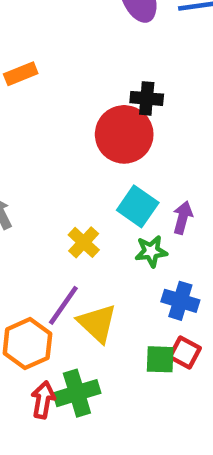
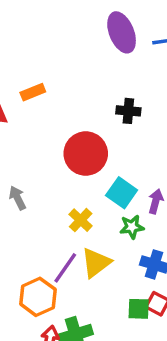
red circle: (124, 134) -> (86, 154), moved
yellow triangle: (97, 323) -> (96, 263), moved, turned 40

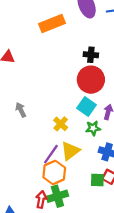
orange rectangle: (33, 92) -> (52, 23), moved, size x1.6
red circle: (86, 154) -> (91, 80), moved
orange hexagon: (38, 297) -> (54, 172), moved

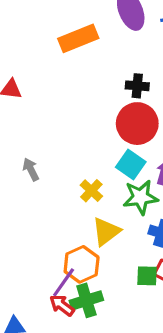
green star: (93, 128) -> (141, 197), size x1.5
purple line: (51, 154) -> (64, 282), moved
red arrow: (41, 199) -> (62, 305), turned -63

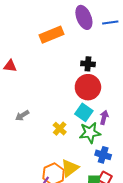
gray arrow: (31, 169) -> (22, 115), turned -96
yellow triangle: (106, 232) -> (70, 168), moved

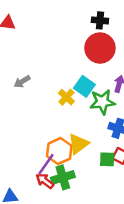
cyan square: (84, 112) -> (84, 86), moved

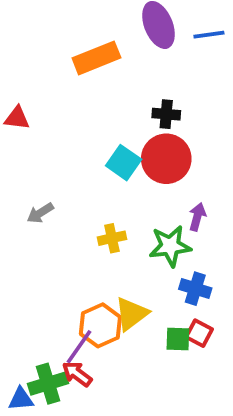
cyan square: (84, 86) -> (124, 163), moved
yellow cross: (66, 97) -> (112, 238), turned 35
green cross: (63, 177) -> (48, 384), moved

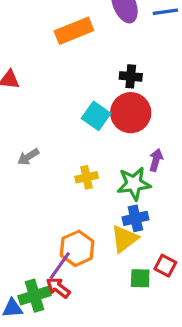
blue cross: (195, 289) -> (135, 218), moved, turned -30
yellow triangle: (131, 314) -> (124, 239), moved
red square: (199, 333) -> (165, 266), moved
green square: (178, 339) -> (140, 278), moved

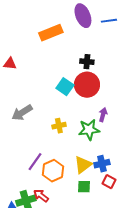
gray arrow: (28, 157) -> (22, 113), size x1.5
blue cross: (135, 218) -> (102, 164), moved
purple line: (60, 266) -> (35, 162), moved
green square: (140, 278) -> (84, 187), moved

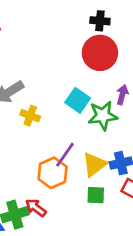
cyan square: (65, 87) -> (78, 100), moved
yellow cross: (59, 126) -> (30, 116), moved, turned 32
purple line: (35, 162) -> (65, 155), moved

